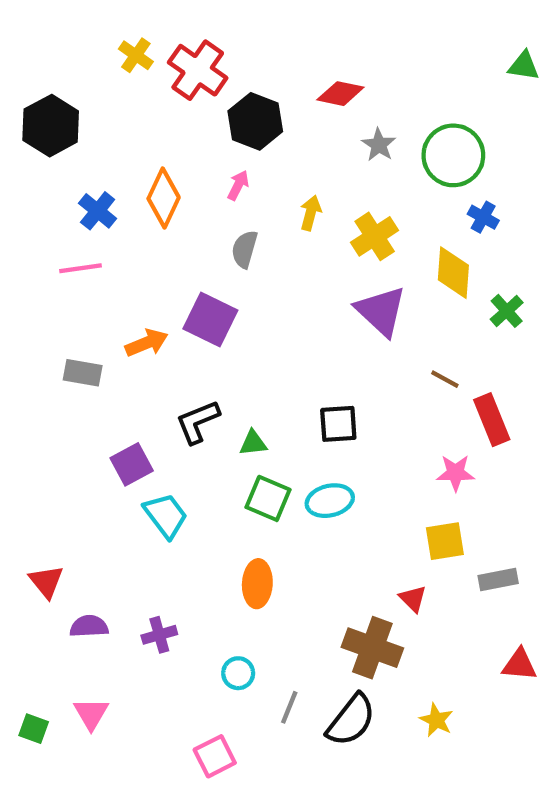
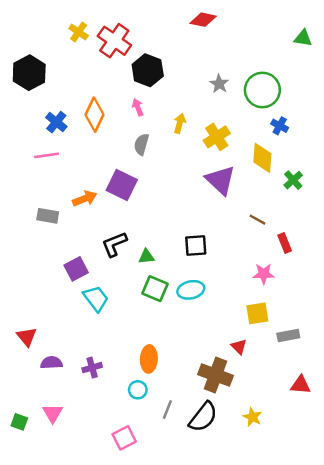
red diamond: (340, 94) -> (203, 20), moved
pink arrow: (238, 185) -> (138, 107), turned -49
red rectangle: (492, 420) -> (285, 243), size x0.7
orange ellipse: (257, 584) -> (149, 359), moved

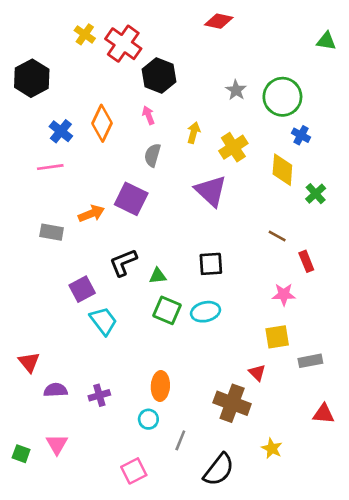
purple triangle: (220, 180) -> (211, 191), moved
black semicircle: (203, 417) -> (219, 470), moved

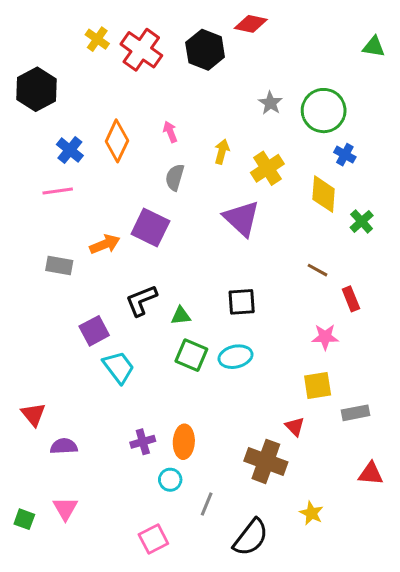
black hexagon: (159, 76) -> (205, 50), moved
purple cross: (99, 395) -> (143, 442), moved

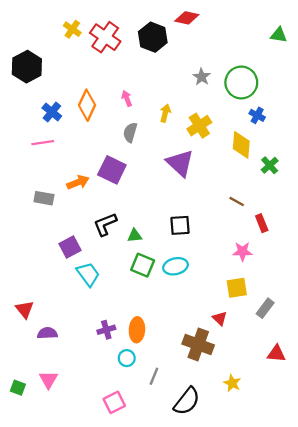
gray rectangle: (356, 413) -> (265, 308), turned -42

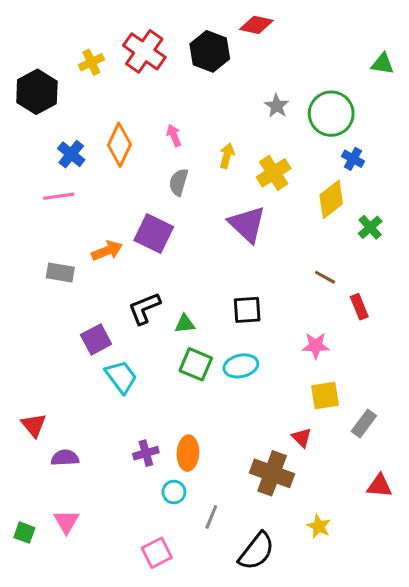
yellow cross: (72, 29) -> (91, 62), moved, turned 30
green triangle: (279, 35) -> (383, 64), moved
yellow diamond: (241, 145) -> (331, 199), turned 48
pink star: (242, 251) -> (316, 346), moved

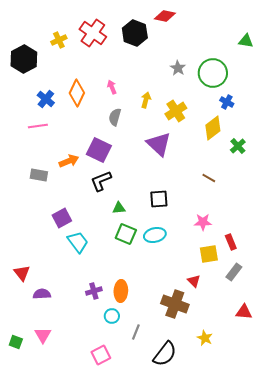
red rectangle: (359, 307) -> (231, 242), moved
black L-shape: (144, 308) -> (101, 181), moved

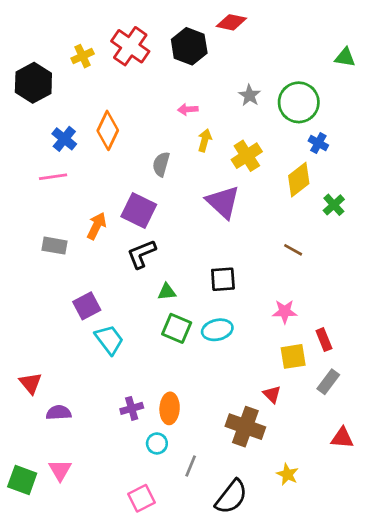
pink arrow: (112, 87) -> (188, 109), moved, turned -72
orange arrow: (69, 161) -> (97, 226), turned -42
green square: (16, 342) -> (22, 480), size x1.5

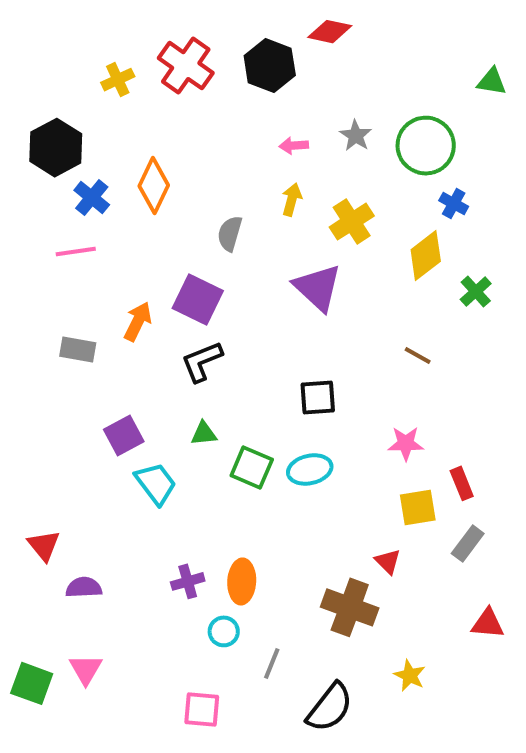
black hexagon: (33, 83) -> (56, 148), moved
pink arrow: (188, 109) -> (294, 146), moved
green triangle: (167, 292) -> (204, 433), moved
pink square: (141, 498) -> (202, 709), turned 32

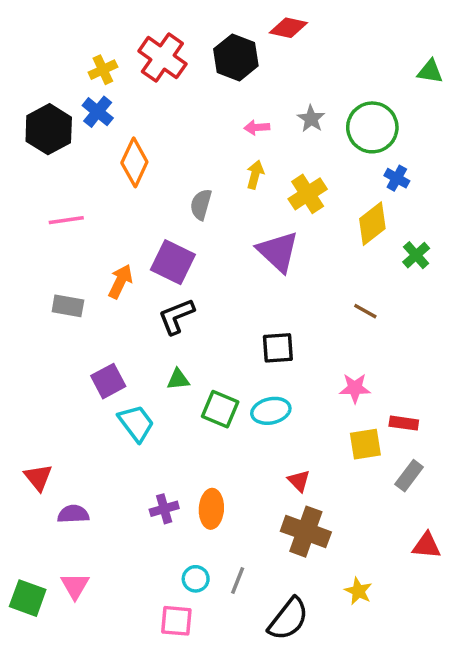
blue cross: (92, 198) -> (98, 112), moved
red rectangle: (462, 483) -> (404, 423), turned -60
red triangle: (388, 561) -> (299, 481), moved
cyan circle: (224, 631) -> (196, 579), moved

